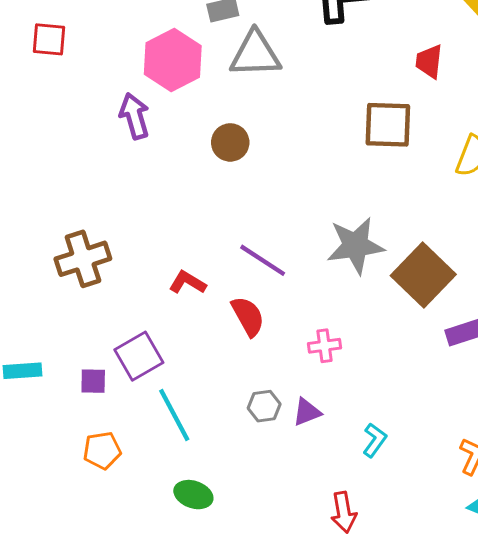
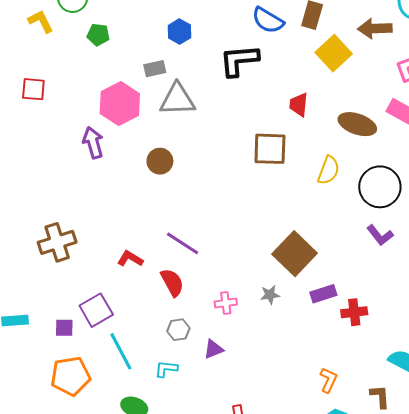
gray star: (355, 246) -> (270, 295), moved, size x0.5
gray hexagon: (264, 406) -> (178, 330), moved
cyan L-shape: (375, 440) -> (166, 369), moved, turned -120
orange pentagon: (102, 450) -> (70, 376), size x1.5

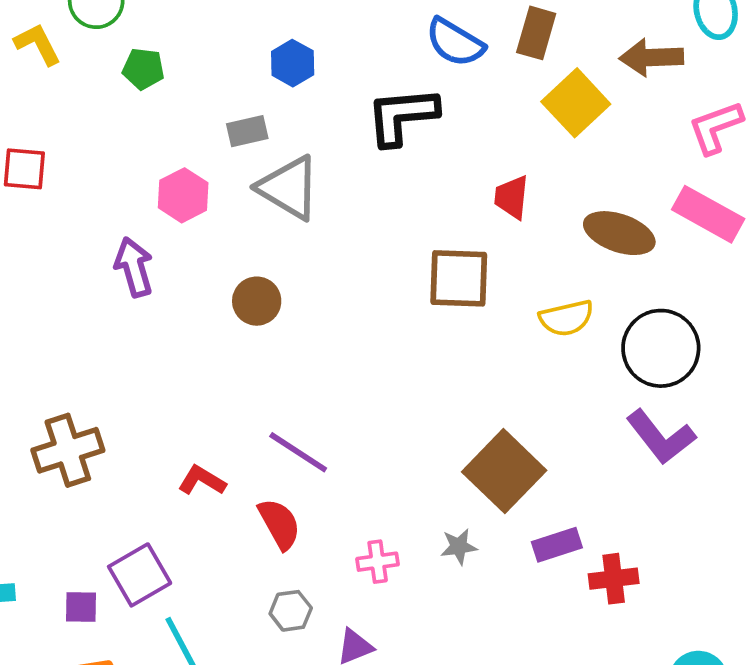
gray triangle: (177, 99) -> (289, 188), turned 33
pink hexagon: (120, 104) -> (183, 195), size x0.7
yellow semicircle: (329, 170) -> (566, 318), turned 56
purple L-shape: (380, 235) -> (661, 437), size x1.4

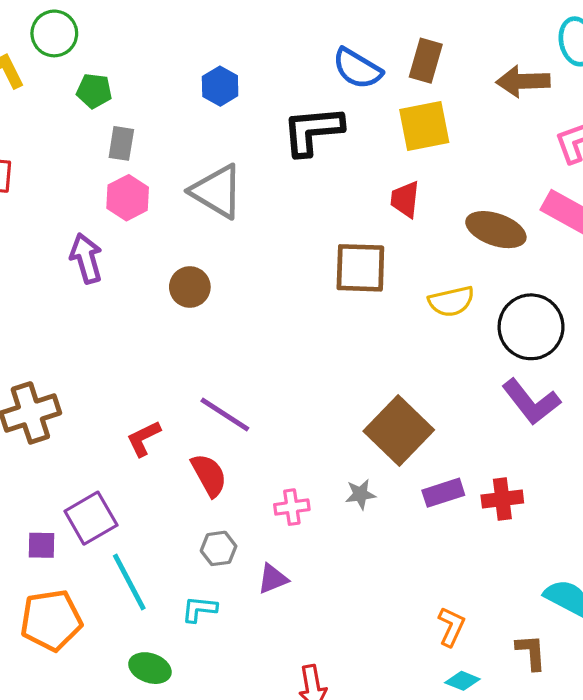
yellow square: (576, 103) -> (424, 126), moved, turned 32
gray rectangle: (247, 131) -> (121, 143), moved, turned -68
red L-shape: (202, 480) -> (144, 438), turned -57
red cross: (614, 579) -> (502, 499), moved

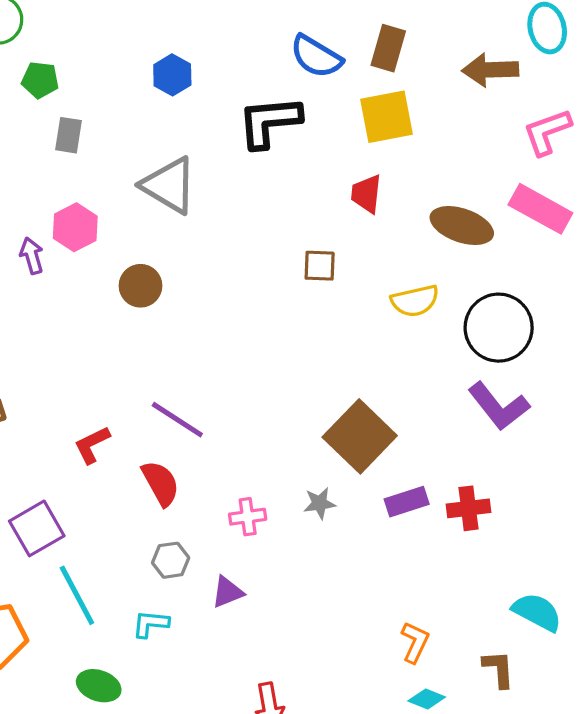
pink hexagon: (128, 198) -> (75, 227), moved
purple arrow: (86, 258) -> (32, 256), size x0.7
brown square: (360, 268) -> (320, 266), size x0.6

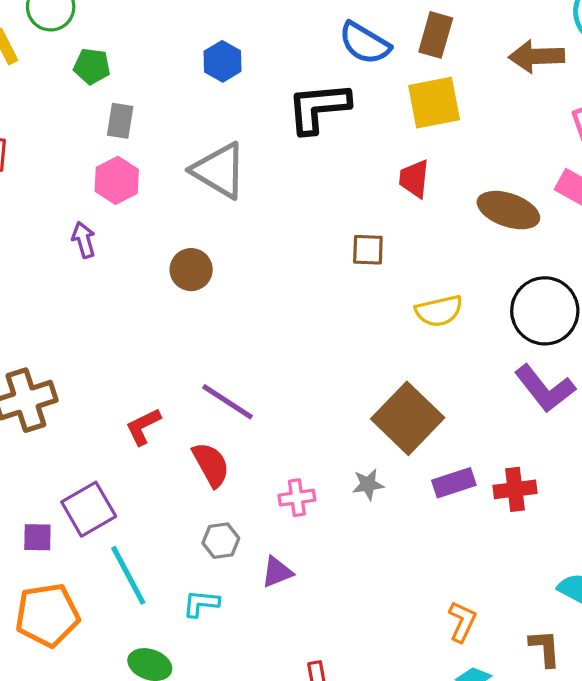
pink hexagon: (75, 227) -> (117, 180), moved
yellow semicircle: (415, 301) -> (439, 311), moved

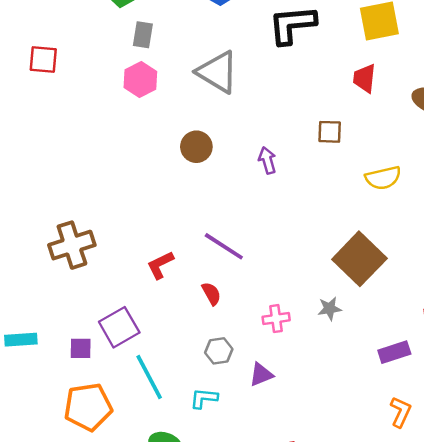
purple arrow: (84, 240) -> (267, 160), moved
red semicircle: (211, 465) -> (211, 294), size x0.7
purple rectangle: (454, 483) -> (394, 352), moved

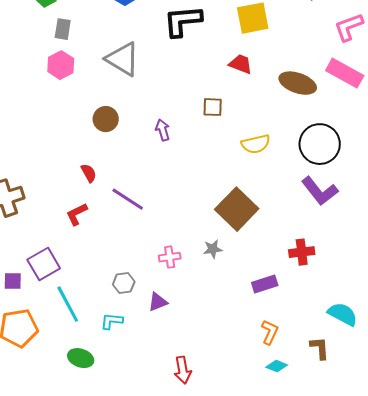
red trapezoid: (364, 78) -> (241, 64), turned 105
red semicircle: (211, 294) -> (89, 173), moved

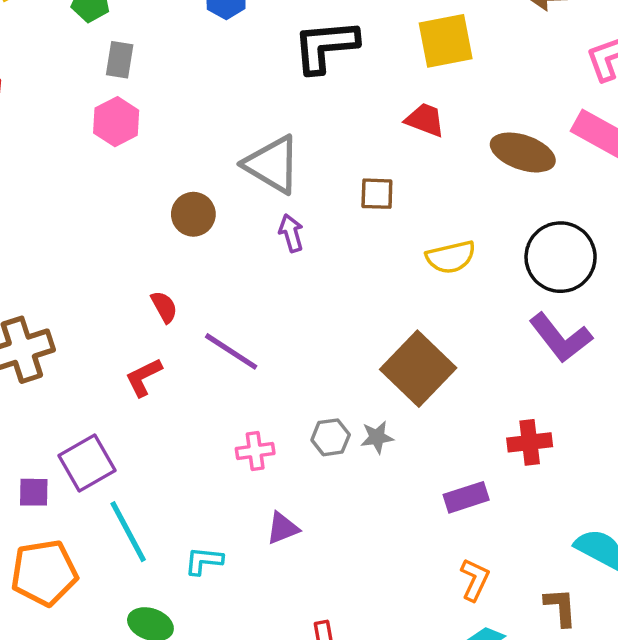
gray triangle: (123, 59) -> (272, 164), moved
pink cross: (170, 257) -> (255, 451), moved
gray hexagon: (124, 283) -> (331, 437), moved

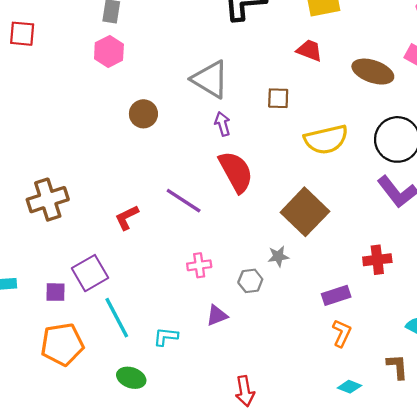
brown circle: (193, 214) -> (143, 114), moved
yellow semicircle: (451, 257) -> (326, 139), size x1.4
red semicircle: (164, 307) -> (236, 172), moved, size x2.0
gray hexagon: (331, 437) -> (250, 281), moved
orange L-shape: (475, 580) -> (342, 333), moved

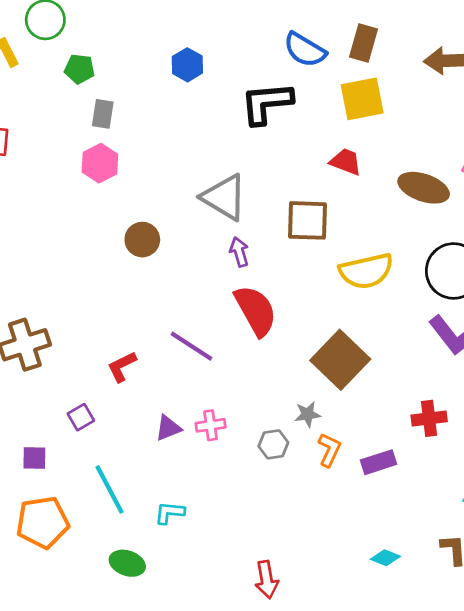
brown square: (278, 98) -> (308, 220), size x1.6
purple square: (90, 273) -> (81, 417), moved, size x0.6
purple triangle: (217, 315) -> (168, 428), moved
orange L-shape: (342, 333) -> (329, 450), moved
cyan diamond: (349, 387) -> (385, 558), moved

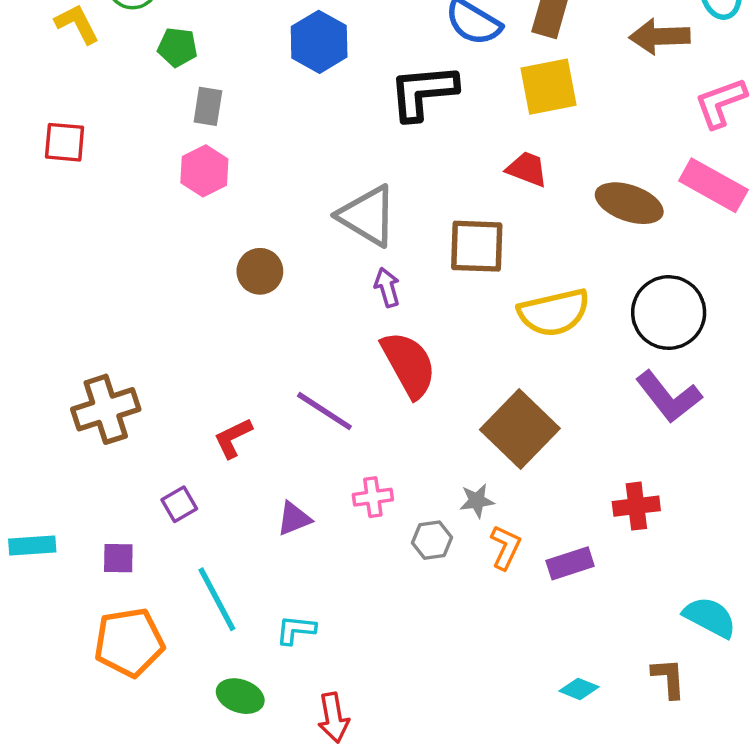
blue hexagon: (187, 65) -> (319, 42), size x1.4
pink cross: (211, 425) -> (373, 497), moved
red arrow: (267, 580) -> (333, 718), moved

